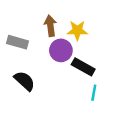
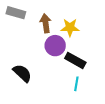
gray rectangle: (18, 42) -> (16, 13), moved
cyan line: (94, 93) -> (76, 84), moved

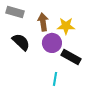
black semicircle: (22, 73) -> (21, 42), moved
cyan line: (76, 84) -> (55, 79), moved

